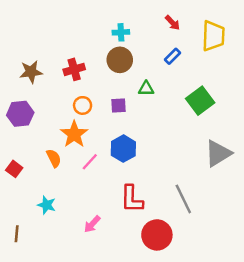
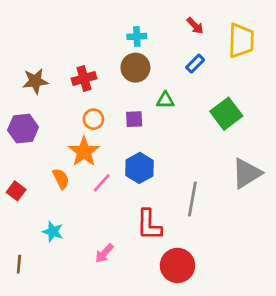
gray line: (183, 199) -> (192, 199), moved, turned 36

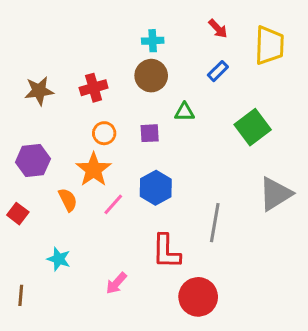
purple hexagon: (23, 129) -> (33, 160), moved

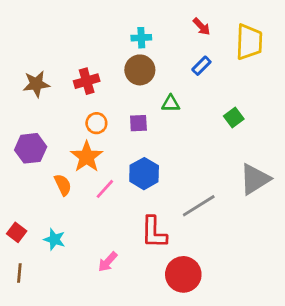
green square: (253, 127) -> (234, 118), size x0.6
red square: (18, 214) -> (17, 232), moved
gray line: (215, 223) -> (199, 206), turned 48

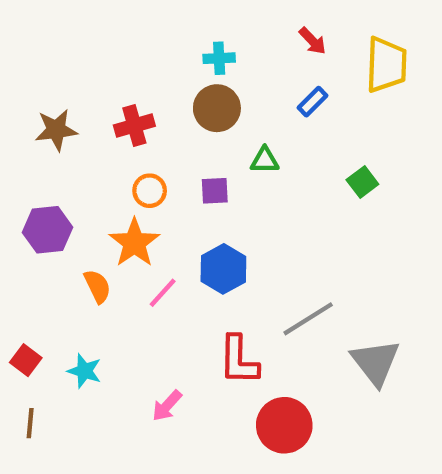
gray triangle: (255, 179) -> (375, 362), moved, turned -36

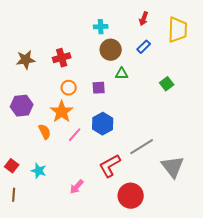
red arrow: (312, 41) -> (144, 19), turned 64
brown circle: (217, 108) -> (111, 50), moved
red L-shape: (239, 360) -> (110, 166), turned 60

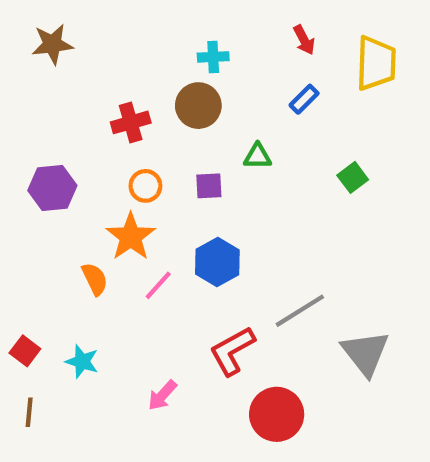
red arrow: (144, 19) -> (304, 40), turned -48
brown circle: (111, 50) -> (198, 106), moved
brown star: (26, 60) -> (52, 44), moved
purple hexagon: (22, 106) -> (52, 188), moved

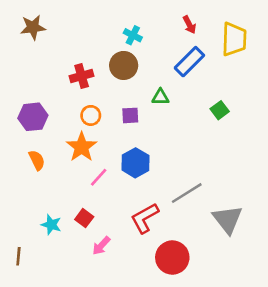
cyan cross: (213, 57) -> (133, 35), turned 30
blue rectangle: (304, 99) -> (189, 62), size x1.6
orange semicircle: (95, 279) -> (37, 160), moved
red square: (25, 351) -> (84, 218), moved

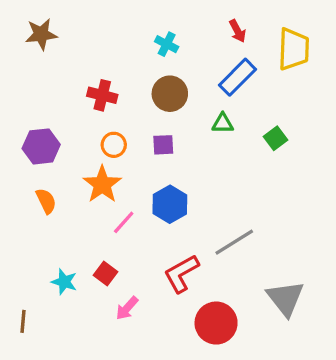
brown circle: (124, 65) -> (170, 94), moved
red cross: (82, 76) -> (102, 95), turned 30
green triangle: (160, 97) -> (223, 123), moved
gray triangle: (228, 219) -> (285, 298), moved

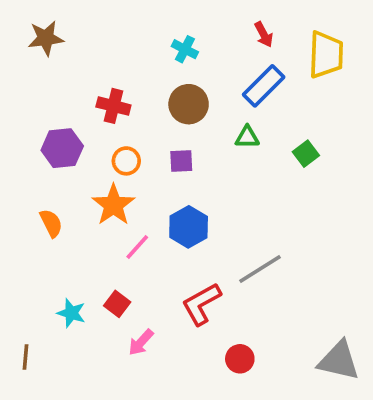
purple hexagon: (41, 146) -> (62, 148), moved
gray triangle: (285, 298) -> (339, 361), moved, turned -39
red circle: (216, 323) -> (240, 359), size x0.6

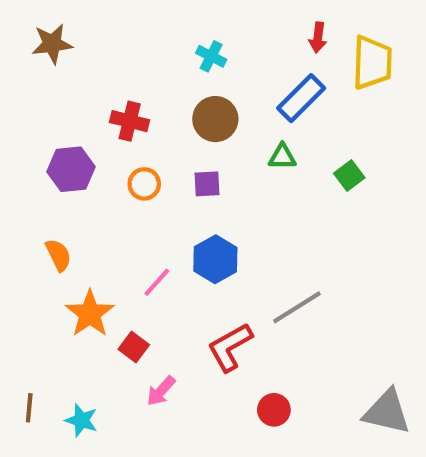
red arrow: (264, 35) -> (318, 37), moved, turned 35
orange star: (113, 205) -> (90, 314), moved
cyan star: (71, 313) -> (81, 420), moved

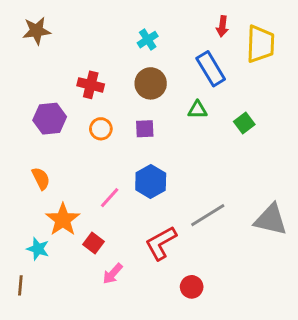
cyan cross: (211, 56) -> (148, 40), turned 30
blue rectangle: (301, 98) -> (211, 69), turned -76
gray triangle: (387, 412) -> (271, 220), moved
cyan star: (81, 420) -> (38, 249), moved

